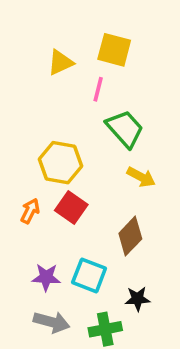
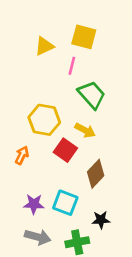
yellow arrow: (141, 177) -> (85, 130), moved
red square: (71, 207) -> (65, 150), moved

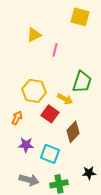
yellow square: (84, 37) -> (80, 17), moved
green trapezoid: (92, 95) -> (82, 82), moved, turned 60
purple star: (34, 204) -> (26, 145), moved
black star: (101, 220) -> (89, 173), moved

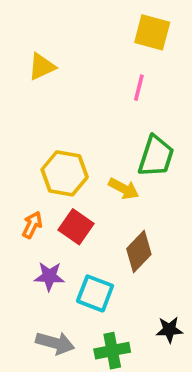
yellow triangle: (34, 35) -> (42, 67), moved
pink line: (55, 50) -> (139, 88), moved
red square: (50, 114) -> (76, 227), moved

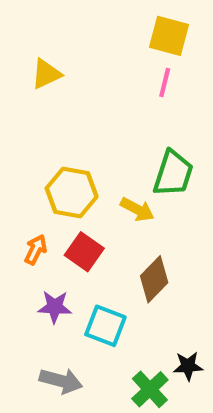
pink line: (139, 88) -> (165, 82), moved
green cross: (112, 351) -> (150, 389), moved, turned -32

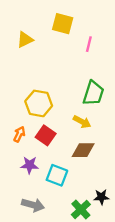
yellow square: (169, 36) -> (63, 24), moved
yellow arrow: (137, 209) -> (82, 122), moved
brown diamond: (154, 279) -> (83, 150), turned 45

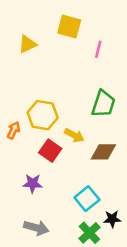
yellow arrow: (82, 122) -> (74, 135), moved
orange arrow: (19, 134) -> (14, 130), moved
brown diamond: (83, 150) -> (103, 152), moved
cyan square: (57, 175) -> (87, 199), moved, turned 30

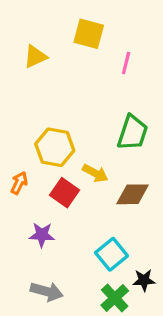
orange arrow: (14, 130) -> (19, 183), moved

